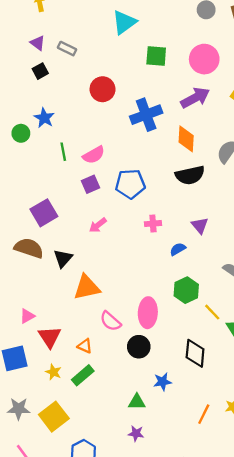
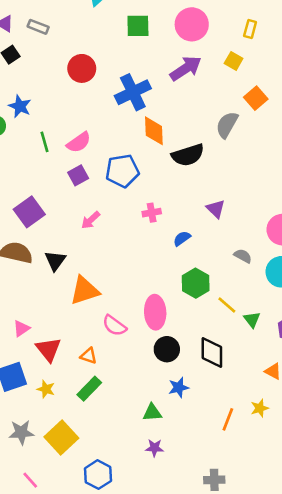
orange diamond: (186, 139) -> (154, 131), moved
purple triangle: (200, 225) -> (216, 209), moved
black circle: (139, 347) -> (167, 349), moved
yellow star: (53, 372) -> (46, 389), moved

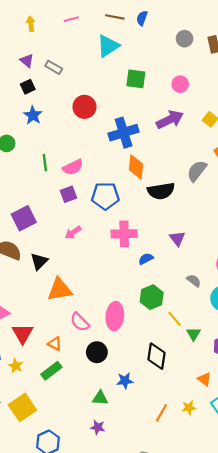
pink circle: (192, 24) -> (180, 84), size x0.6
blue star: (20, 106) -> (33, 115), moved
pink cross: (152, 213) -> (124, 234), size x1.6
black circle: (167, 349) -> (97, 352), moved

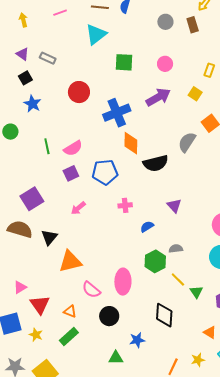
pink cross: (124, 234) -> (125, 205), size x0.6
gray semicircle: (194, 281) -> (176, 249), moved, turned -40

